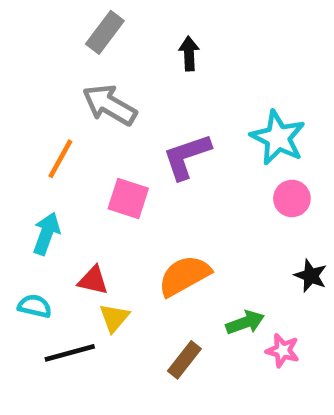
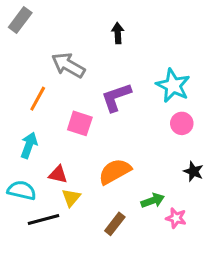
gray rectangle: (105, 32) -> (20, 20), moved
cyan semicircle: (35, 306) -> (22, 190), size x1.4

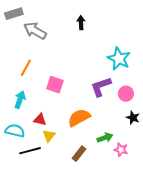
gray rectangle: (20, 20) -> (14, 14), turned 36
gray arrow: (68, 65) -> (35, 31), moved
purple L-shape: (116, 97) -> (101, 87), moved
pink circle: (182, 123) -> (126, 94), moved

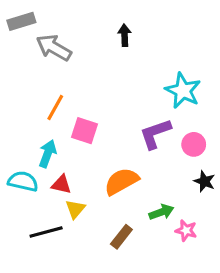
orange line: (26, 68) -> (55, 108), moved
cyan arrow: (20, 100) -> (48, 154), moved
cyan semicircle: (15, 131) -> (23, 181), moved

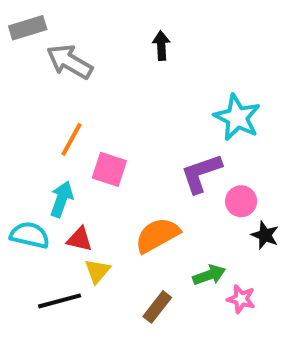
pink circle: (194, 144) -> (241, 201), moved

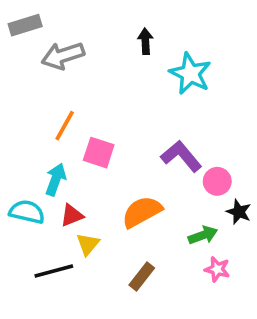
gray arrow: (70, 62) -> (63, 56), turned -48
cyan star: (237, 117) -> (190, 74), moved
purple L-shape: (201, 173) -> (181, 156), turned 69
red triangle: (80, 239) -> (72, 215), turned -35
green arrow: (209, 275) -> (203, 235), moved

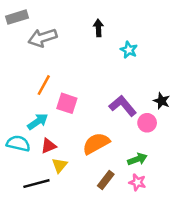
cyan star: (190, 74) -> (129, 50), size x0.6
cyan arrow: (56, 180) -> (38, 122), turned 35
black star: (239, 212) -> (162, 101), moved
pink star: (217, 269) -> (137, 182), moved
brown rectangle: (142, 276) -> (106, 180), moved

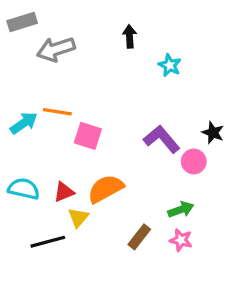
orange line: (44, 85) -> (57, 112), turned 70
cyan arrow: (38, 122) -> (24, 123), moved
orange semicircle: (96, 143) -> (106, 189), moved

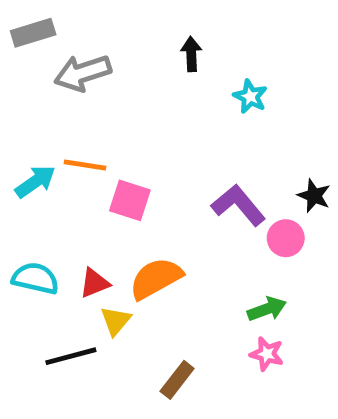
brown rectangle: (139, 237) -> (177, 380), moved

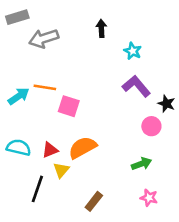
purple L-shape: (238, 205) -> (136, 86), moved
pink star: (267, 354) -> (149, 198), moved
black line: (71, 356) -> (37, 189), turned -56

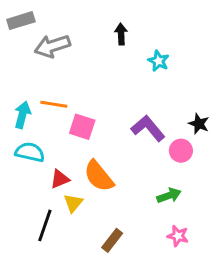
purple L-shape: (136, 86) -> (148, 128), moved
cyan arrow: (19, 96) -> (22, 115), turned -40
cyan semicircle: (19, 148) -> (30, 152), moved
orange semicircle: (83, 148) -> (99, 176), turned -100

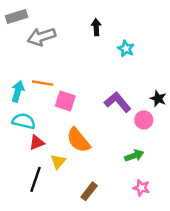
red triangle: (60, 179) -> (37, 143), moved

